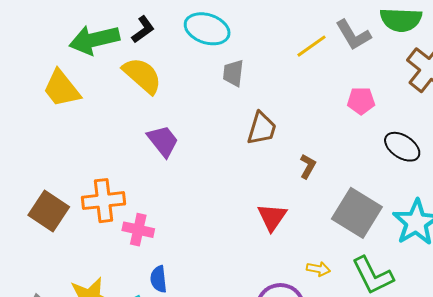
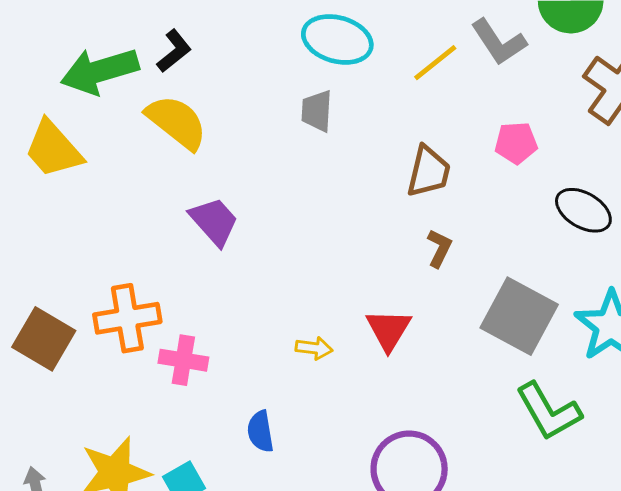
cyan ellipse: (207, 29) -> (337, 39), moved
brown trapezoid: (262, 128) -> (428, 172), moved
yellow arrow: (318, 269) -> (314, 348), moved
blue semicircle: (159, 279) -> (260, 431), moved

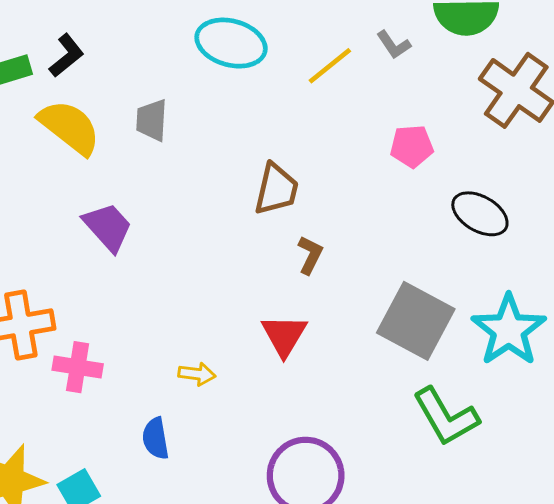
gray L-shape: (499, 42) -> (394, 45), size x0.6
gray trapezoid: (317, 111) -> (152, 120), moved
brown trapezoid: (428, 172) -> (276, 189), moved
brown L-shape: (439, 248) -> (310, 255), moved
yellow arrow: (314, 348) -> (197, 374), moved

